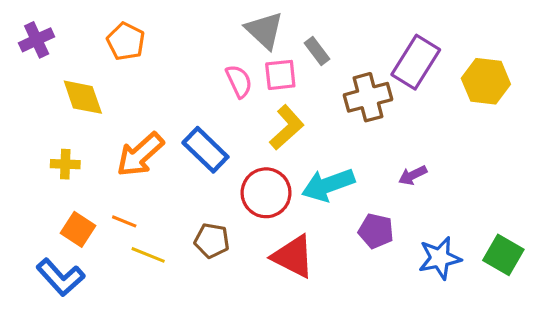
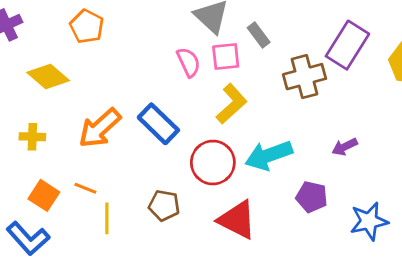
yellow diamond: (83, 97) -> (48, 77), turned -30
yellow line: (148, 255) -> (107, 218), turned 68

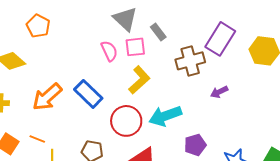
purple arrow: (345, 147) -> (219, 92), moved
purple pentagon: (312, 197) -> (195, 145), turned -30

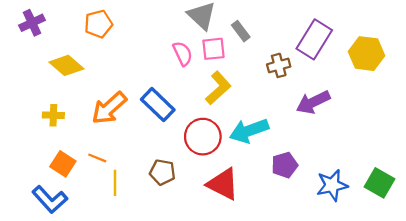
orange pentagon: (38, 26) -> (98, 24), turned 30
brown cross: (190, 61) -> (279, 65), size x0.7
purple arrow: (219, 92) -> (313, 102), size x1.6

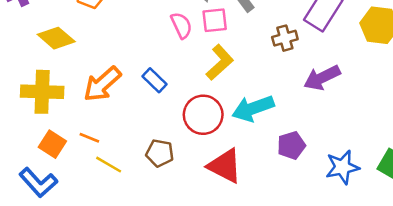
blue rectangle: (158, 105) -> (155, 80), size x0.7
yellow cross: (53, 115) -> (42, 92), size x1.8
yellow line: (115, 183) -> (109, 165), turned -60

